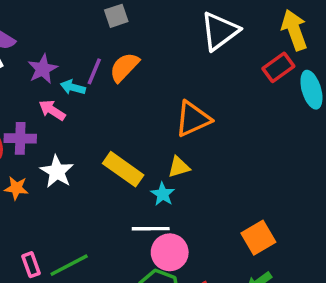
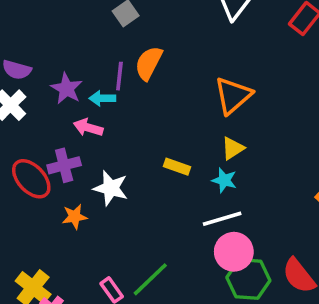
yellow rectangle: (123, 169) -> (177, 167), size x0.6
pink circle: (170, 252) -> (234, 252), moved

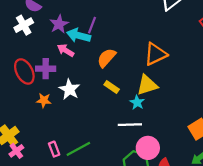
orange semicircle: (149, 63) -> (107, 58), moved
cyan arrow: (102, 98) -> (79, 35), size x1.5
yellow triangle: (233, 148) -> (147, 85), size x1.5
pink circle: (234, 252) -> (148, 148), moved

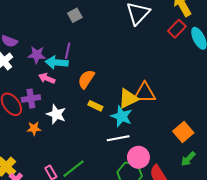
purple star: (59, 24) -> (37, 55), turned -30
orange triangle: (155, 54) -> (145, 93), moved, turned 35
cyan star: (137, 102) -> (122, 116), size x1.5

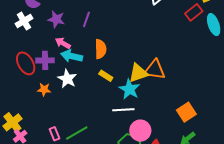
cyan arrow: (57, 62) -> (72, 56), moved
orange semicircle: (86, 79) -> (100, 49), turned 138

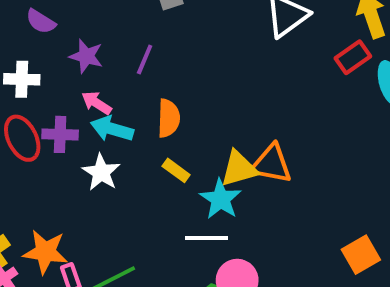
white cross: (24, 21) -> (22, 79), moved, turned 30
orange star: (44, 89) -> (45, 252), moved, size x1.6
orange square: (186, 112) -> (361, 255), moved

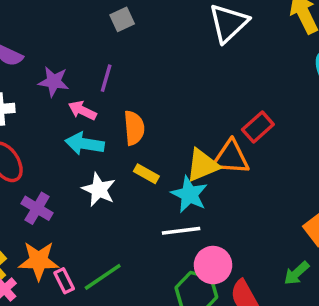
red rectangle: (353, 57) -> (258, 127), moved
pink arrow: (96, 103) -> (82, 110), moved
purple cross: (60, 134) -> (37, 208), moved, turned 36
white star: (101, 172) -> (99, 190), moved

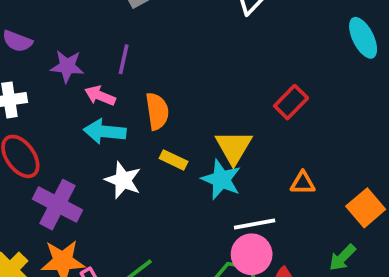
orange triangle: (231, 157) -> (303, 183), moved, size x0.6
yellow triangle: (203, 165) -> (234, 147), turned -33
purple cross: (37, 208) -> (58, 205), size x1.4
white line: (181, 231) -> (255, 224), moved

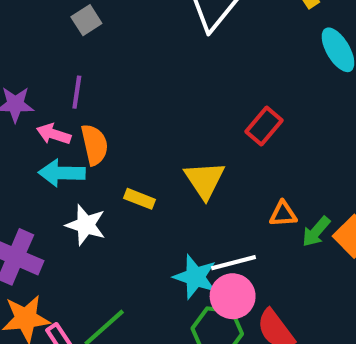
orange semicircle: (157, 111) -> (94, 145), moved
cyan star: (221, 179) -> (195, 277), moved
green arrow: (342, 258) -> (316, 232), moved

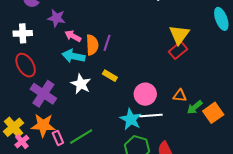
purple line: (77, 92) -> (107, 43), moved
yellow triangle: (204, 180) -> (179, 35), moved
pink circle: (233, 296) -> (145, 94), moved

